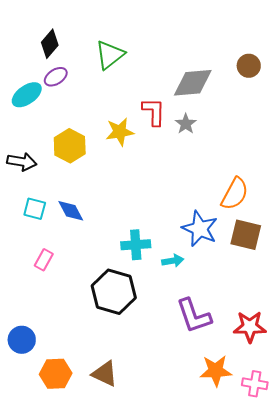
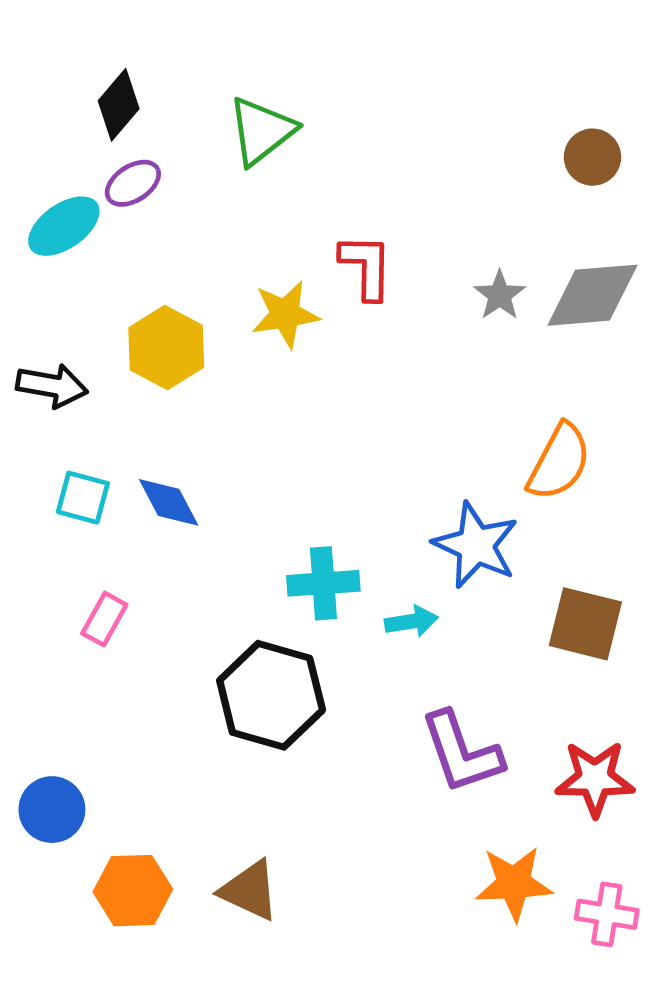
gray diamond: (193, 83) -> (592, 295), moved
gray star: (186, 124) -> (500, 295), moved
brown square: (246, 235) -> (585, 624), moved

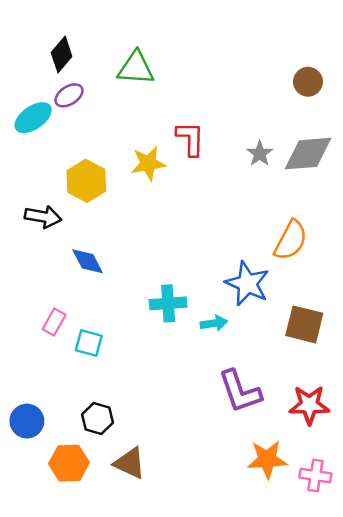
green triangle: (261, 131) -> (136, 68), turned 42
black arrow: (52, 386) -> (43, 217), moved
cyan square: (83, 498) -> (89, 343), moved
black hexagon: (271, 695) -> (97, 419), moved, size x0.6

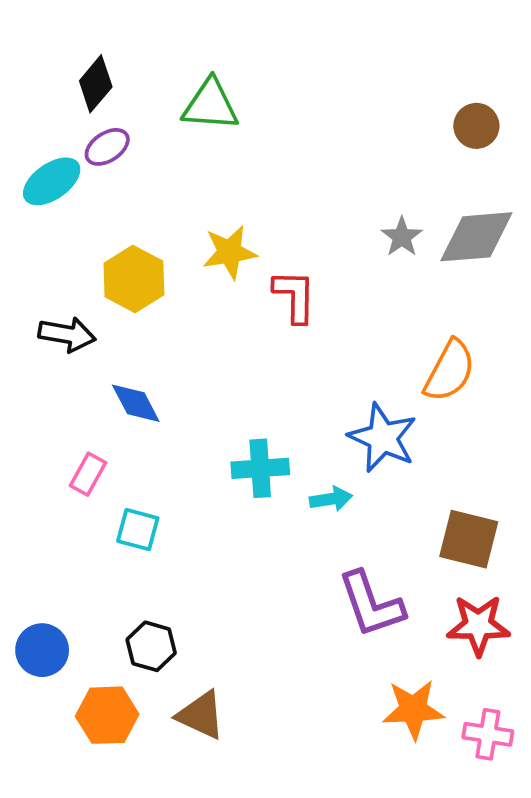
red L-shape: (190, 139) -> (295, 296), moved
pink rectangle: (54, 322) -> (88, 474), moved
brown square: (304, 324) -> (469, 539), moved

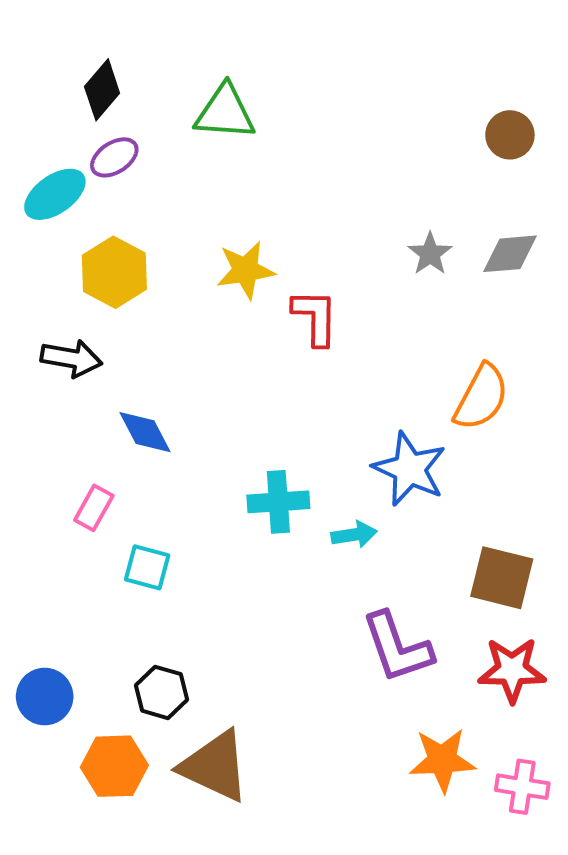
gray diamond: (476, 237) -> (510, 254), size x0.7
yellow hexagon: (134, 279) -> (114, 272), moved
brown triangle: (201, 715) -> (215, 766), size x1.4

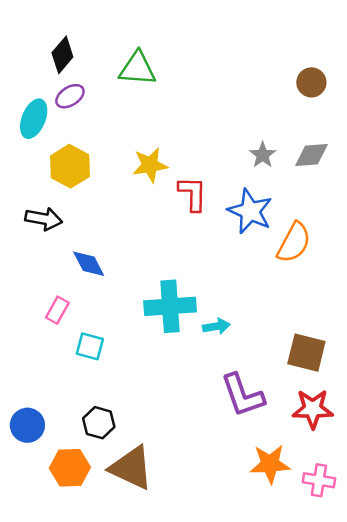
cyan ellipse: (55, 194) -> (34, 119), turned -33
blue star: (410, 469) -> (250, 211), moved
cyan cross: (278, 502) -> (170, 306), size x1.4

